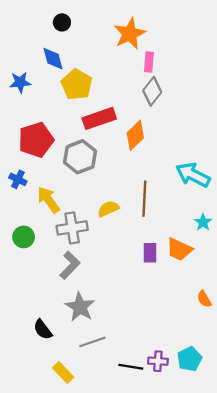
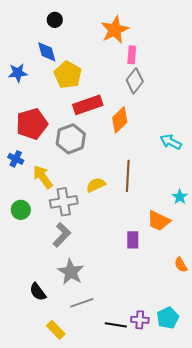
cyan arrow: (193, 175) -> (171, 142), moved, size x0.7
purple rectangle: (150, 253) -> (133, 240), moved

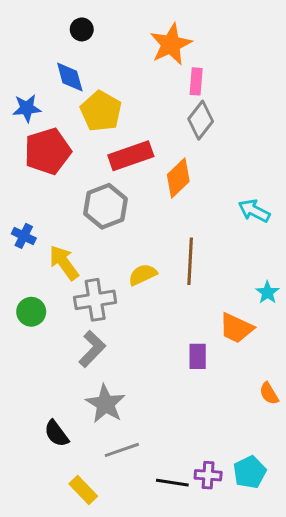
red pentagon: (32, 124) -> (48, 151), moved

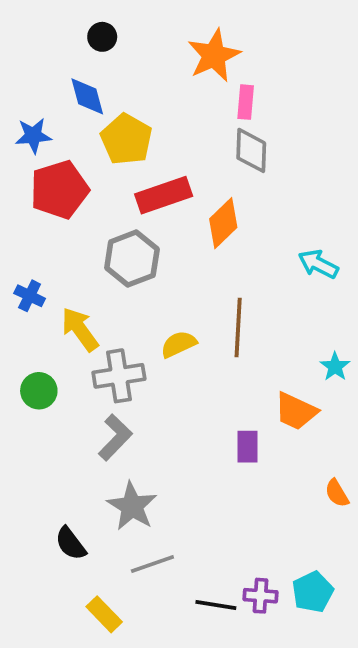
gray diamond: (201, 120) -> (251, 150), turned -36

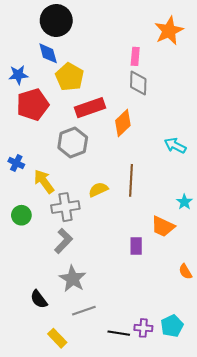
black circle: (102, 37) -> (56, 21), size x2.0
orange star: (214, 55) -> (169, 31), moved

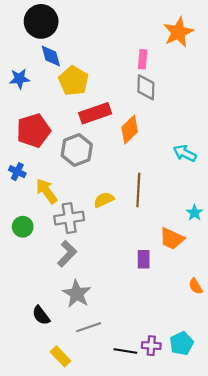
black circle: (56, 21) -> (41, 21), moved
red pentagon: (33, 105) -> (34, 131), moved

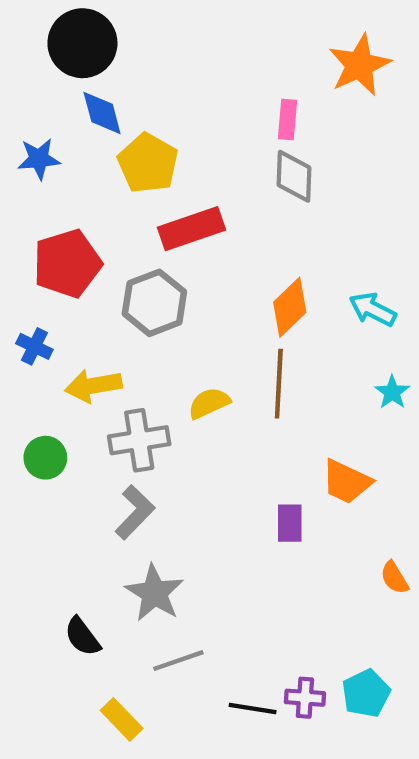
orange diamond: (130, 129) -> (290, 307), moved
yellow arrow: (46, 191) -> (93, 386), turned -64
cyan star: (195, 213) -> (392, 392), moved

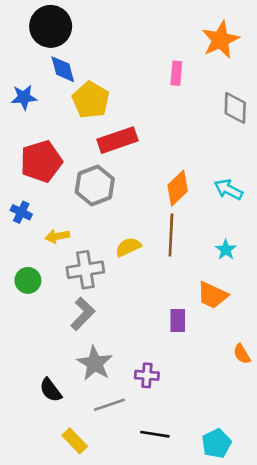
gray diamond: (294, 176) -> (235, 108), moved
yellow arrow: (93, 386) -> (57, 236), size x0.7
cyan star: (392, 392) -> (226, 250), moved
cyan pentagon: (366, 693) -> (216, 444), moved
purple cross: (305, 698) -> (147, 375), moved

